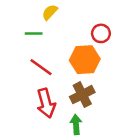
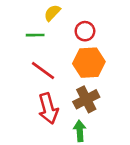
red circle: (101, 33) -> (85, 31), moved

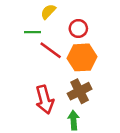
red line: (43, 71) -> (51, 50), moved

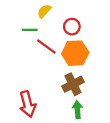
red arrow: (45, 100) -> (28, 104), moved
green arrow: (74, 120) -> (77, 110), moved

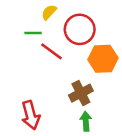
red circle: (72, 27) -> (80, 29), size x1.6
orange hexagon: (75, 53) -> (103, 59), moved

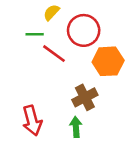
green arrow: (86, 121) -> (76, 127), moved

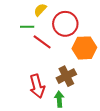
red arrow: (32, 121) -> (37, 86), moved

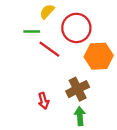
red arrow: (37, 86) -> (43, 101), size x0.6
green arrow: (59, 99) -> (80, 116), moved

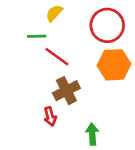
red circle: (76, 28) -> (107, 25), moved
brown cross: (78, 89) -> (66, 91), moved

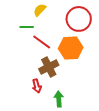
orange hexagon: (114, 65) -> (71, 48), moved
green arrow: (92, 134) -> (59, 99), moved

